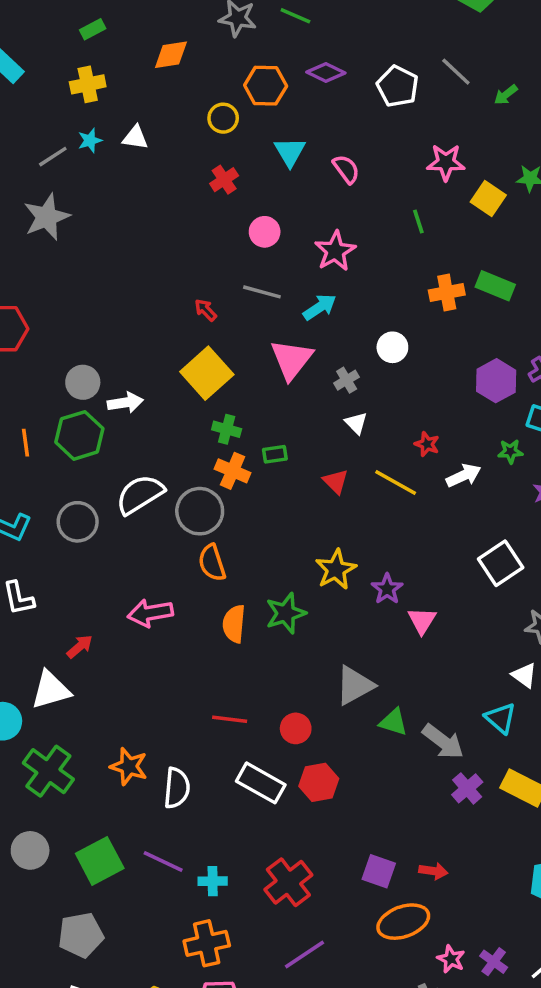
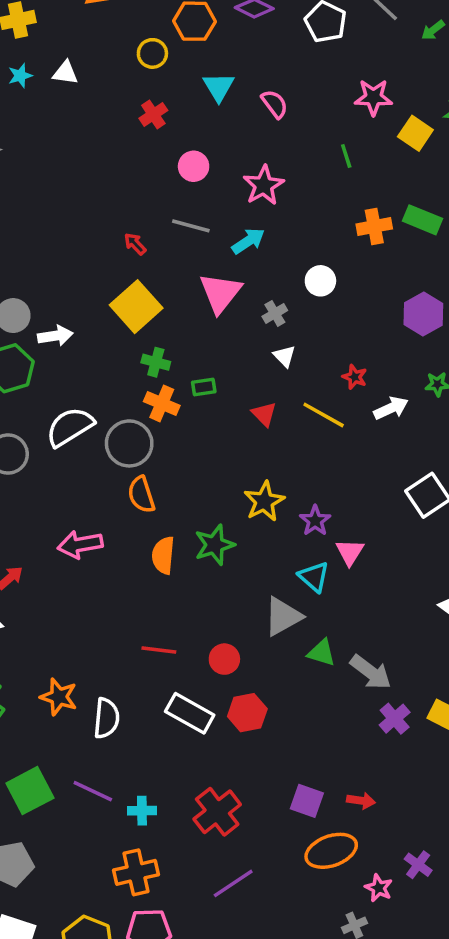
cyan triangle: (501, 718) -> (314, 577), moved
purple cross: (494, 962) -> (418, 865), moved

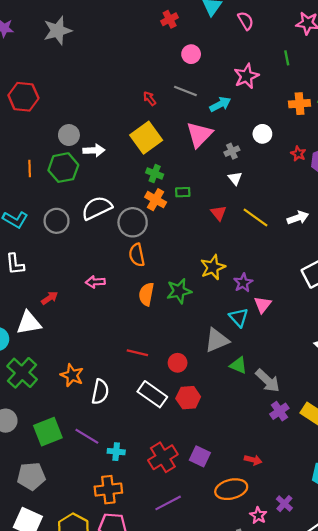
pink star: (264, 185) -> (246, 76), moved
red star: (355, 377) -> (298, 154), moved
pink arrow: (80, 545) -> (95, 282), size x0.7
purple square: (307, 801) -> (200, 456), moved

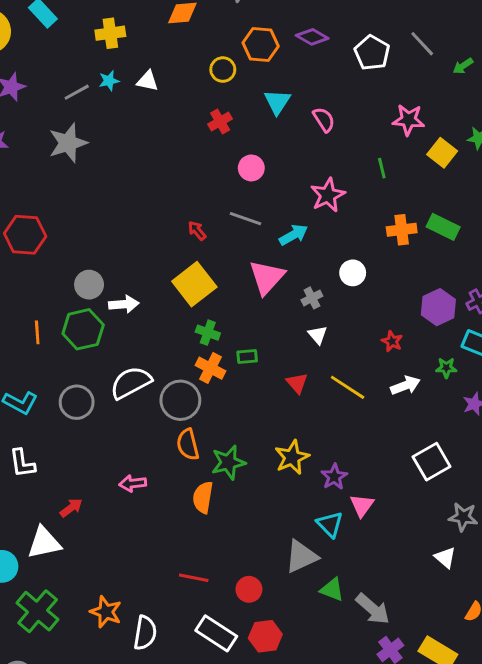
red star: (298, 154) -> (392, 341), moved
green star: (179, 291) -> (228, 462), moved

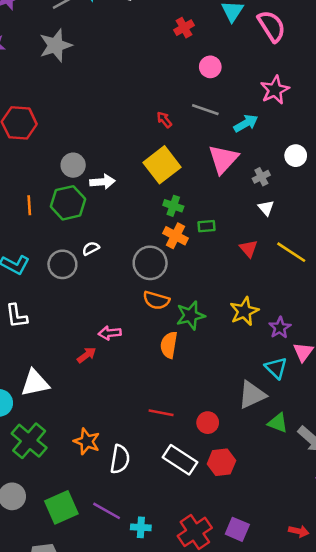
pink semicircle: (324, 120) -> (272, 26), size x1.5
white semicircle: (131, 383) -> (91, 248), moved, size x0.5
orange semicircle: (188, 444) -> (156, 300), turned -60
red arrow: (71, 508) -> (87, 355), moved

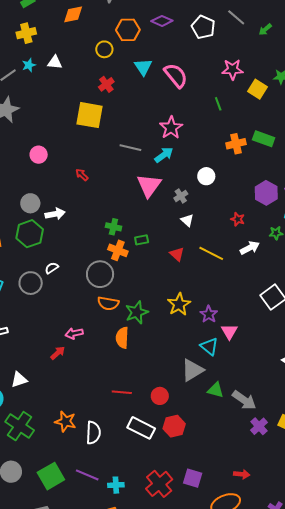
pink circle: (210, 67) -> (39, 155), moved
pink star: (275, 90) -> (171, 128), moved
red arrow: (164, 120) -> (82, 175), moved
yellow square: (162, 165) -> (89, 115), moved, turned -36
white triangle: (35, 383) -> (19, 380), size x0.7

